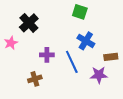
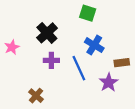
black cross: (29, 23) -> (47, 33), moved
purple star: (99, 75) -> (109, 82), turned -30
brown cross: (35, 79) -> (36, 96), moved, turned -32

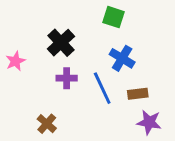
brown rectangle: (122, 63) -> (138, 94), moved
purple star: (109, 82) -> (149, 122), moved, turned -30

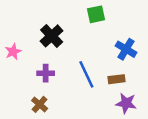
green square: (114, 17) -> (96, 14), turned -30
blue cross: (122, 58) -> (126, 49), moved
purple cross: (67, 78) -> (46, 73), moved

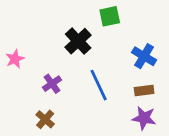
black cross: (52, 36) -> (78, 41), moved
purple cross: (46, 73) -> (52, 84), turned -35
brown rectangle: (116, 79) -> (144, 91), moved

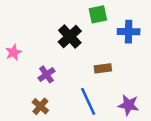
blue cross: (144, 56) -> (129, 32), moved, turned -30
blue line: (99, 85) -> (88, 101), moved
brown rectangle: (144, 91) -> (103, 68), moved

